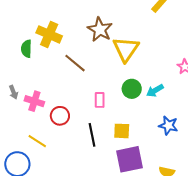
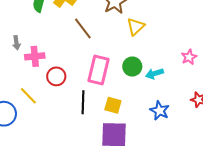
yellow triangle: (126, 49) -> (136, 27), size x0.7
pink rectangle: (100, 100) -> (99, 70), size x1.8
pink cross: (34, 101) -> (35, 56), turned -36

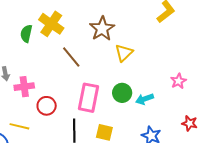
yellow line: (28, 96) -> (19, 126), turned -30

